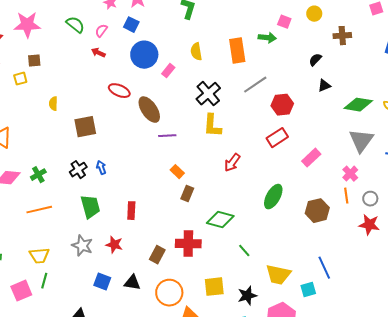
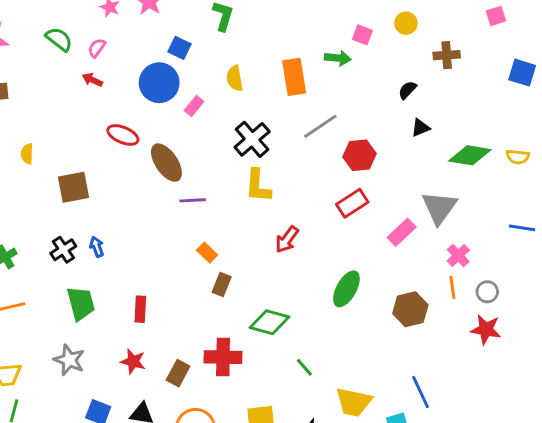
blue square: (131, 25) -> (179, 48), moved
gray triangle: (361, 141) -> (439, 208), moved
red star: (114, 245) -> (133, 361), moved

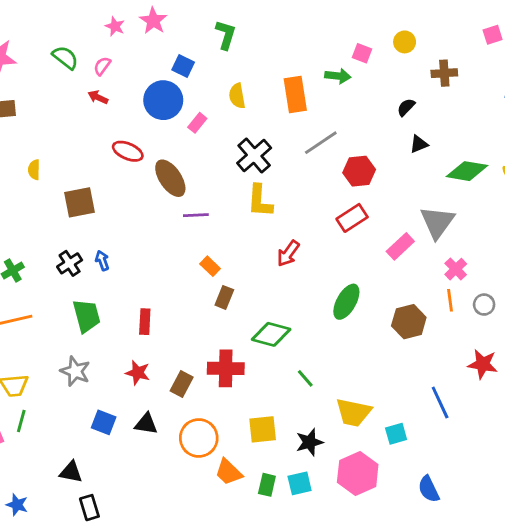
red star: (486, 330) -> (483, 364), moved
blue line: (420, 392) -> (440, 402), moved

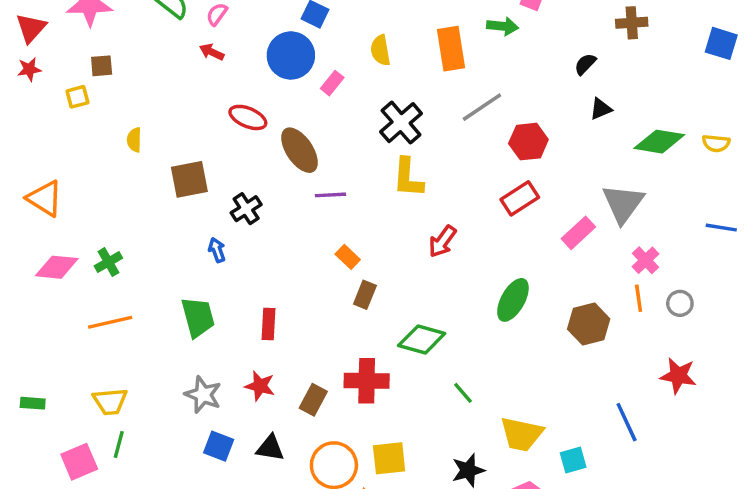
black cross: (70, 263) -> (246, 209), moved
gray star: (75, 371) -> (203, 395), moved
yellow square: (263, 429) -> (389, 458), moved

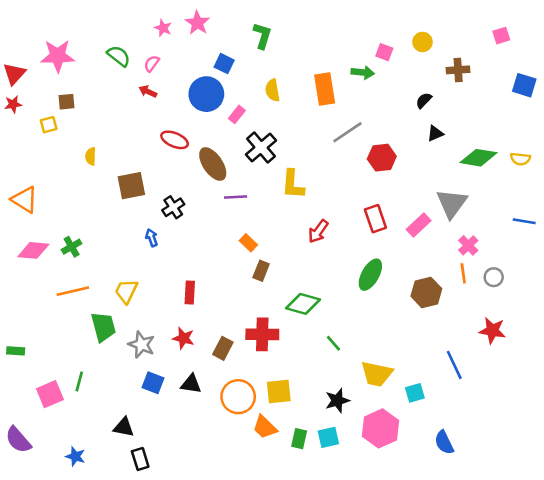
black cross: (401, 123) -> (261, 147), moved
red rectangle: (520, 198) -> (375, 219), moved, turned -76
green trapezoid: (198, 317) -> (103, 327), moved
yellow trapezoid: (110, 401) -> (126, 291), moved, turned 120

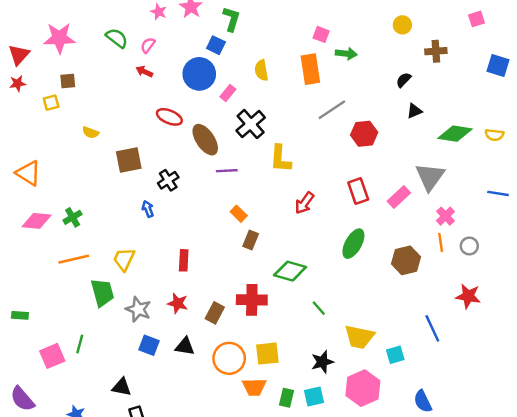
green L-shape: (262, 36) -> (232, 19), moved
pink square: (384, 52) -> (321, 34), moved
yellow semicircle: (91, 156) -> (90, 132), turned -70
orange trapezoid: (265, 427) -> (254, 387), turned -45

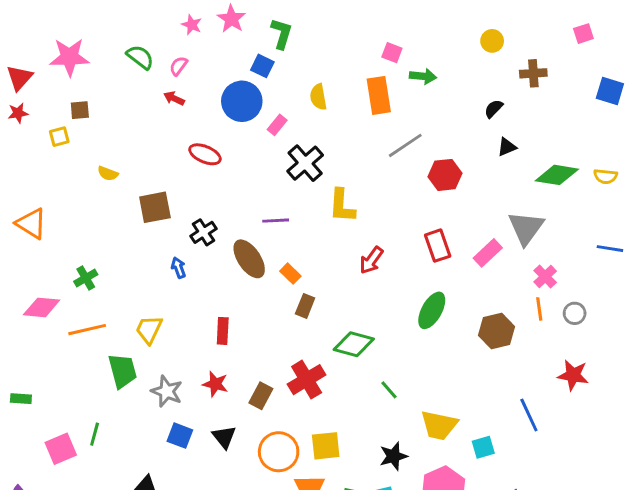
brown ellipse: (205, 140) -> (249, 259), moved
pink diamond: (37, 221) -> (42, 307), moved
red cross: (252, 300) -> (307, 380), turned -32
black triangle: (185, 346) -> (224, 437), turned 42

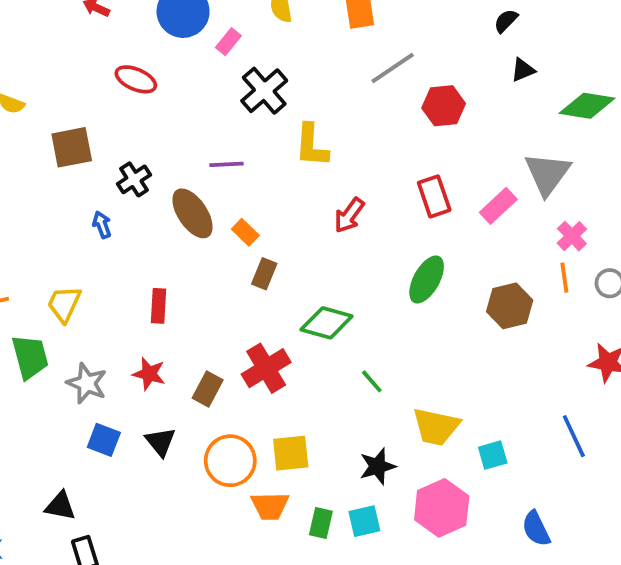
blue line: (529, 415) -> (574, 436), moved

